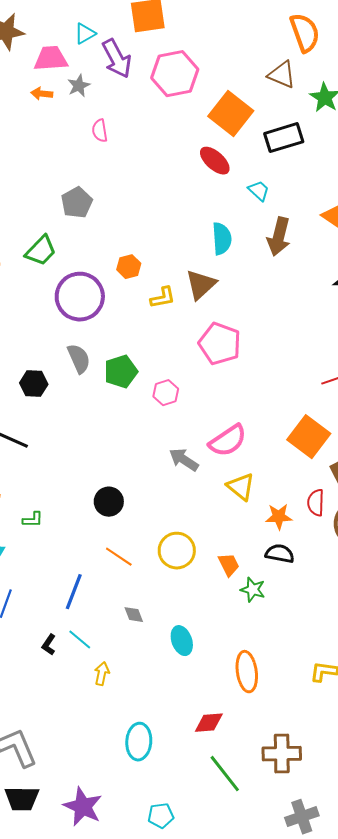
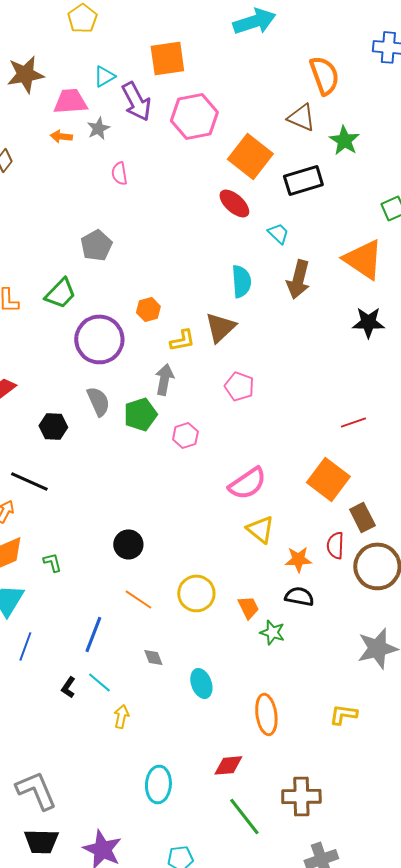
pink pentagon: (220, 344) -> (239, 386), size x0.7
gray arrow: (184, 460) -> (164, 379), moved, turned 68
green L-shape: (33, 520) -> (52, 562), turned -105

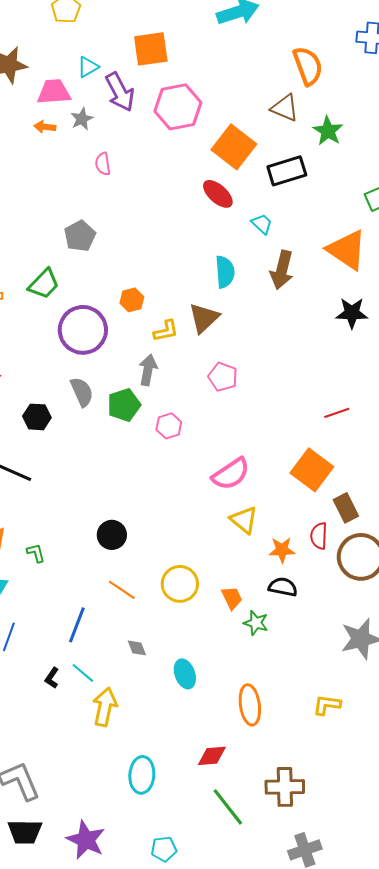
yellow arrow: (121, 716) -> (105, 707), size x1.6

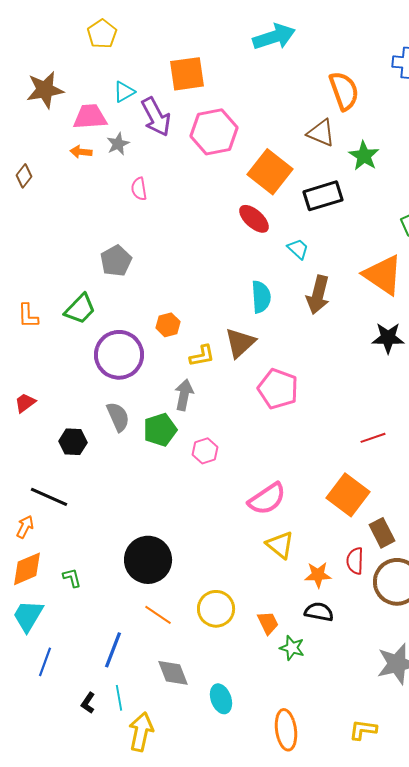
pink pentagon: (223, 377) -> (278, 389), moved, size x1.4
black circle: (112, 535) -> (148, 560), size x1.6
gray diamond: (137, 648) -> (173, 673), size x1.6
cyan line: (83, 673) -> (119, 698), turned 40

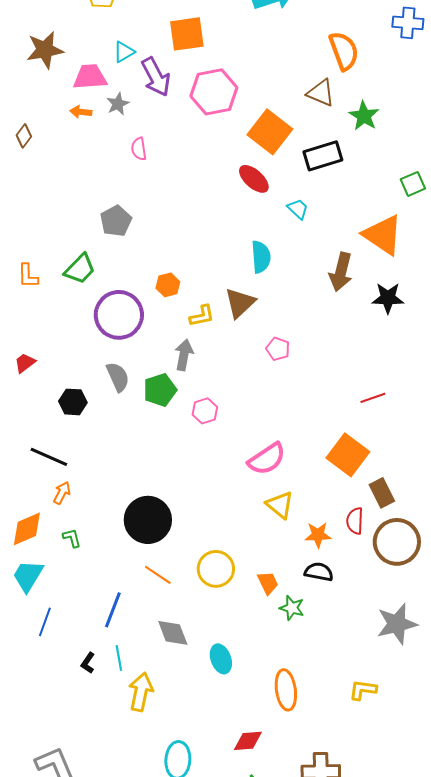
brown arrow: (318, 295) -> (341, 272), moved
pink pentagon: (278, 389) -> (278, 349), size x0.6
orange arrow: (25, 527) -> (62, 493), moved

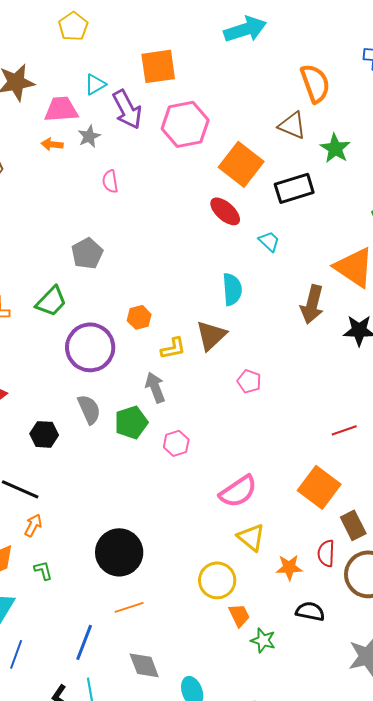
gray arrow: (184, 355) -> (155, 387), turned -32
yellow circle: (216, 569) -> (217, 580), moved
black semicircle: (319, 572) -> (310, 611), moved
orange line: (158, 575) -> (129, 607), turned -52

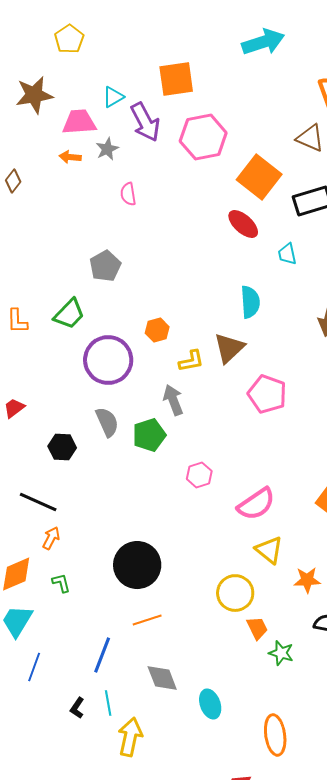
yellow pentagon: (73, 26) -> (69, 39), moved
cyan trapezoid: (269, 241) -> (287, 254), turned -145
pink pentagon: (249, 381) -> (267, 394), size x1.6
pink hexagon: (176, 443) -> (199, 475), moved

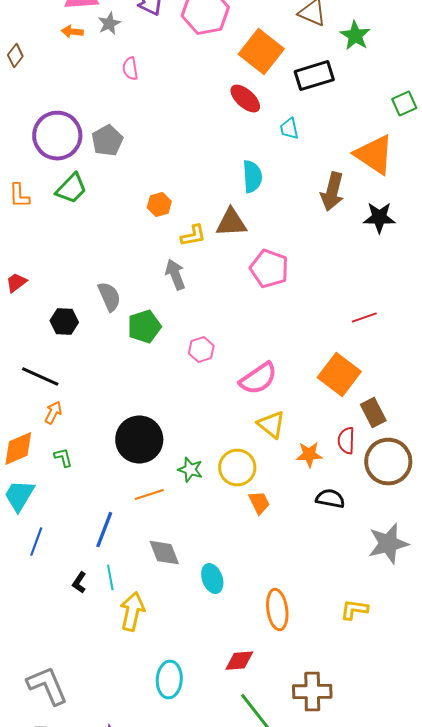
brown triangle: (229, 348) -> (231, 223), turned 40
purple circle: (108, 360) -> (57, 136), moved
green pentagon: (149, 435) -> (144, 327), moved
green star: (281, 653) -> (190, 470), moved

